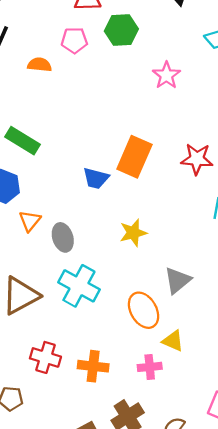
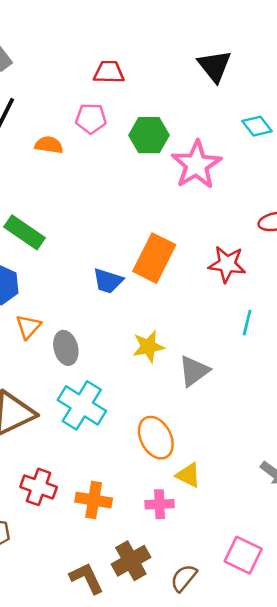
green hexagon: (121, 30) -> (149, 135), moved
pink star: (166, 75) -> (196, 165), size x1.5
gray triangle: (178, 280) -> (194, 371), moved

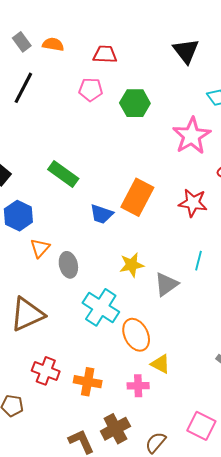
orange semicircle: (49, 145) -> (53, 44), moved
pink star: (196, 165) -> (192, 136), moved
green rectangle: (25, 232) -> (63, 174), moved
cyan line: (247, 323) -> (198, 261), moved
cyan cross: (82, 405) -> (101, 307), moved

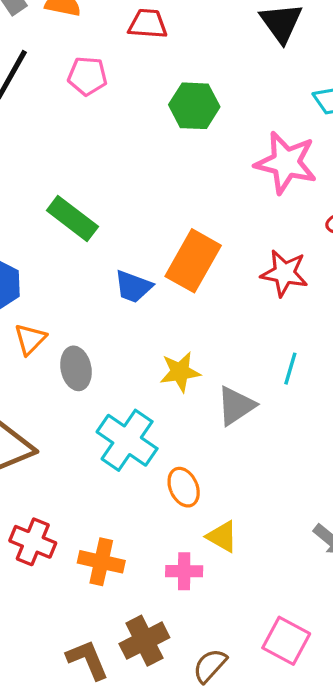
pink pentagon: (91, 90) -> (87, 76), moved
pink star: (192, 136) -> (286, 163), turned -30
orange ellipse: (136, 335) -> (184, 487), size x0.7

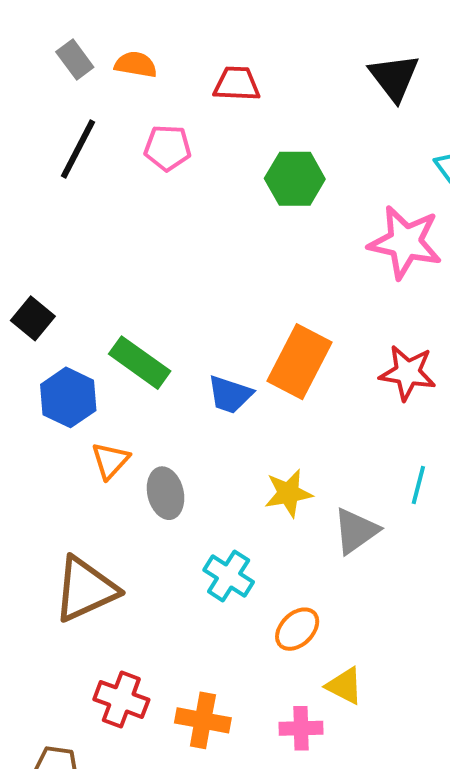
green rectangle: (72, 219) -> (140, 363), moved
cyan cross: (127, 440) -> (229, 576), size x0.7
orange ellipse: (184, 487) -> (297, 629), turned 72

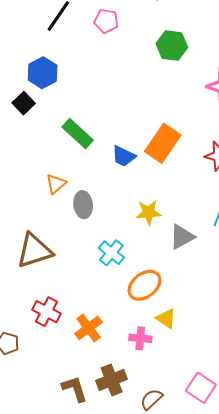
blue hexagon: (68, 397) -> (43, 73), moved
orange ellipse: (297, 629) -> (145, 285), size x1.4
orange cross: (203, 720) -> (89, 328), turned 36

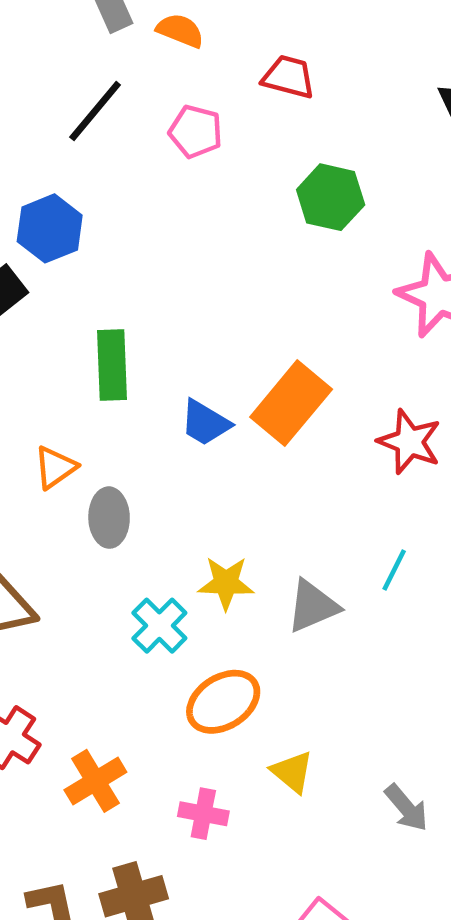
green rectangle: (78, 134) -> (112, 365), turned 40
yellow star: (148, 212) -> (226, 583), moved
yellow triangle: (166, 319) -> (292, 772), moved

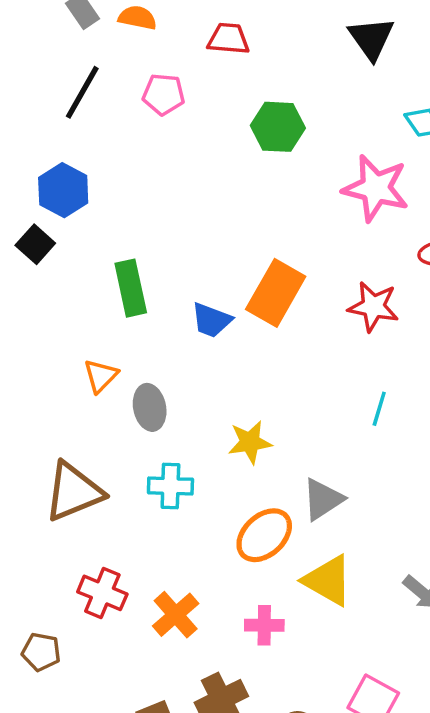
gray triangle: (313, 606) -> (323, 499), moved
cyan cross: (159, 626) -> (170, 486), moved, turned -33
yellow triangle: (292, 772) -> (328, 580), size x1.5

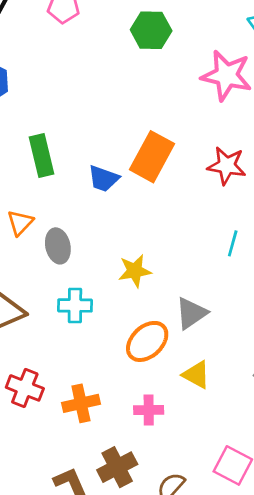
yellow triangle: (328, 580) -> (196, 375), size x0.7
orange cross: (176, 615) -> (81, 403), turned 30

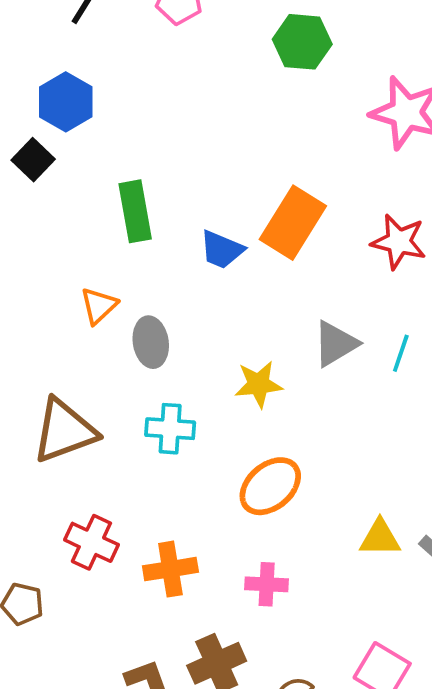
gray triangle: (191, 313) -> (335, 344), moved
yellow triangle: (196, 375) -> (380, 538), moved, turned -32

